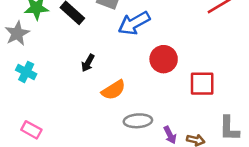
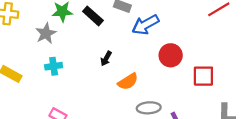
cyan cross: (26, 72) -> (54, 66), turned -35

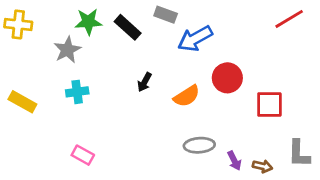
orange semicircle: (128, 82) -> (187, 96), moved

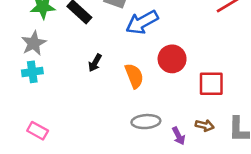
gray star: (67, 50) -> (34, 43), moved
orange semicircle: (187, 96) -> (134, 76), turned -80
brown arrow: (262, 166) -> (205, 125), moved

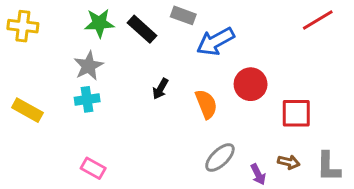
gray ellipse: (146, 122) -> (220, 158), turned -40

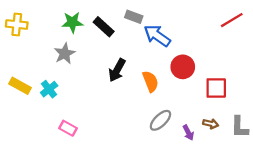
blue arrow: (215, 41) -> (157, 36), turned 64
black arrow: (160, 89) -> (117, 70), size x1.5
cyan cross: (87, 99) -> (49, 89), moved, turned -30

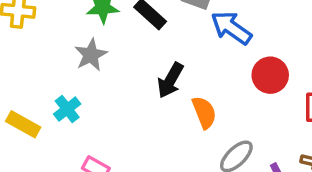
orange semicircle: (150, 81) -> (204, 112), moved
yellow rectangle: (20, 86) -> (23, 124), moved

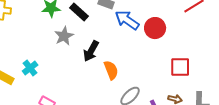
gray star: (91, 55) -> (64, 36), moved
red circle: (270, 75) -> (155, 28), moved

